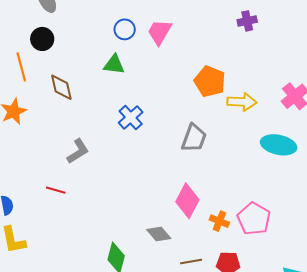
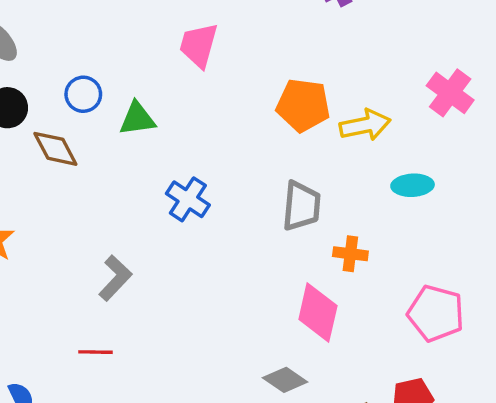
blue circle: (125, 29) -> (83, 94), moved
brown diamond: (61, 87) -> (55, 149), moved
cyan ellipse: (279, 145) -> (413, 185), moved, size x0.7
orange cross: (219, 221) -> (350, 254), moved

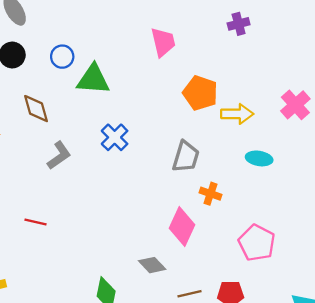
pink trapezoid: (199, 45) -> (163, 42), moved, turned 140
green triangle: (137, 119) -> (93, 79), size x1.4
brown diamond: (55, 149) -> (36, 109), moved
gray L-shape: (115, 278) -> (59, 155), moved

